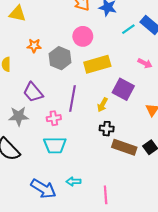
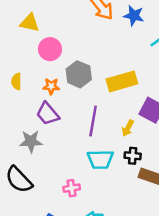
pink circle: (83, 36) -> (50, 49), moved
orange star: (34, 46) -> (51, 86), moved
pink cross: (54, 118) -> (72, 188), moved
cyan trapezoid: (55, 145) -> (100, 159), moved

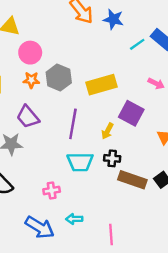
orange star: (51, 86) -> (31, 80), moved

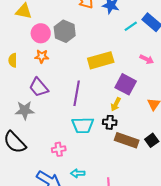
gray hexagon: (59, 78) -> (65, 31), moved
yellow arrow: (107, 131) -> (116, 104), moved

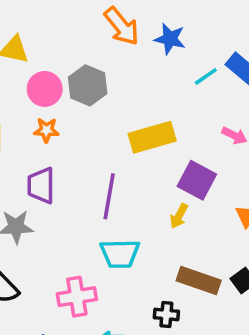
purple trapezoid: (39, 87) -> (41, 186), turned 40
black cross: (110, 122) -> (166, 315), moved
pink cross: (59, 149) -> (77, 297), size x1.5

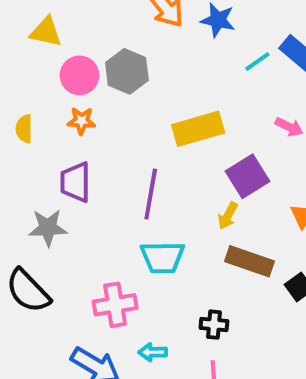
purple square: (197, 180) -> (248, 176), turned 30
brown rectangle: (199, 280) -> (250, 261), moved

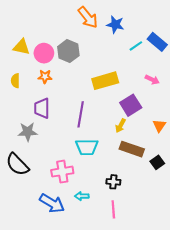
yellow triangle: (46, 32) -> (21, 47), moved

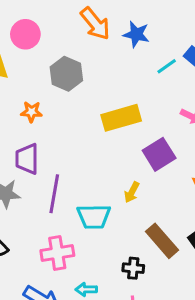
pink circle: (44, 53) -> (25, 34), moved
purple line: (81, 114) -> (54, 194), moved
yellow arrow: (121, 126) -> (132, 192), moved
brown rectangle: (132, 149) -> (162, 241), moved, turned 30

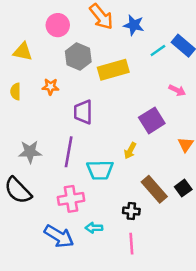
pink circle: (25, 34) -> (58, 25), moved
yellow rectangle: (121, 118) -> (113, 70), moved
purple trapezoid: (27, 159) -> (83, 112), moved

